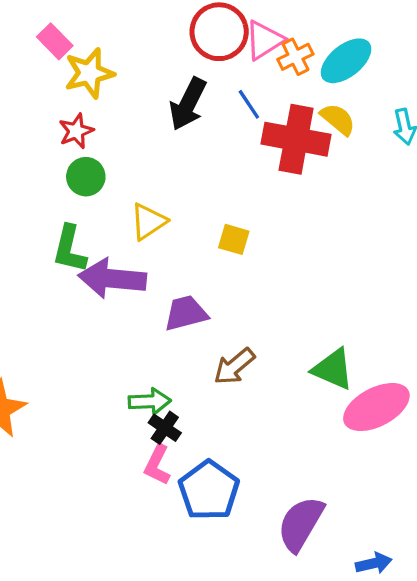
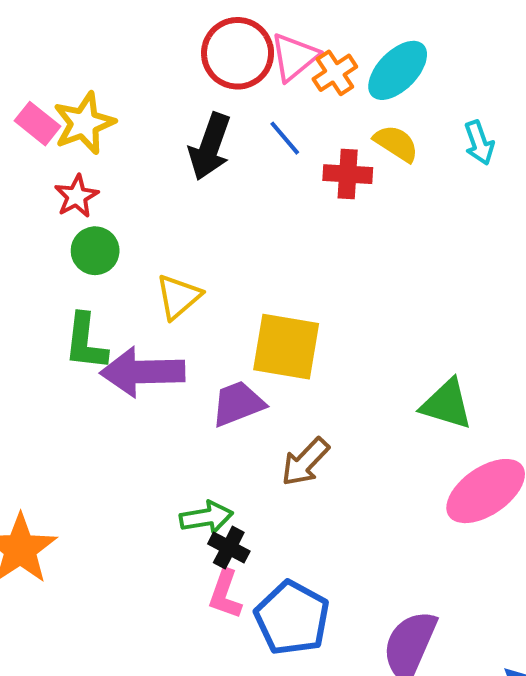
pink rectangle: (55, 41) -> (38, 124), moved
red cross: (296, 139) -> (348, 174), size x0.6
yellow square: (234, 239) -> (286, 347), moved, size x1.8
green triangle: (333, 369) -> (447, 404), moved

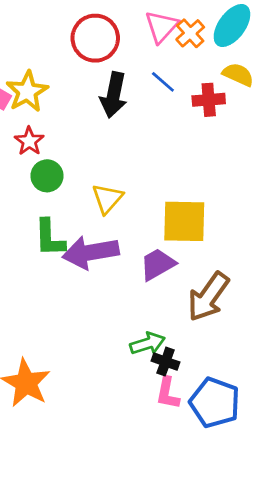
red circle: (238, 53) -> (95, 38), moved
brown arrow: (305, 462) -> (208, 297), size x1.4

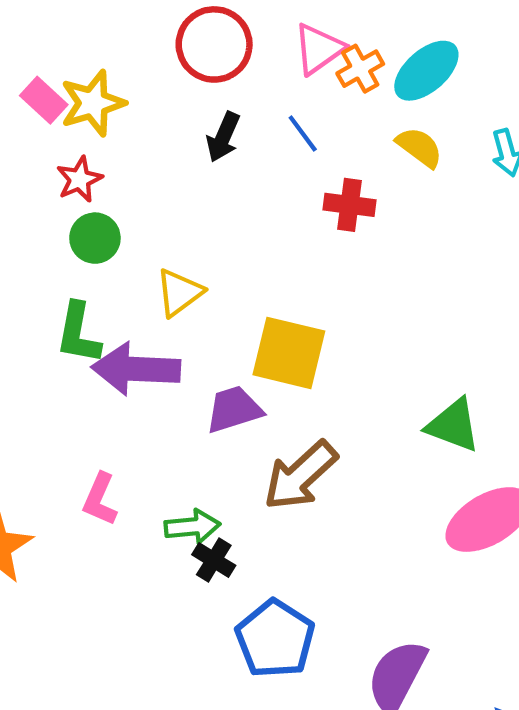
black arrow: (114, 95) -> (223, 137), size x0.7
red cross: (209, 100) -> (349, 205), moved
pink L-shape: (168, 393) -> (100, 499), moved

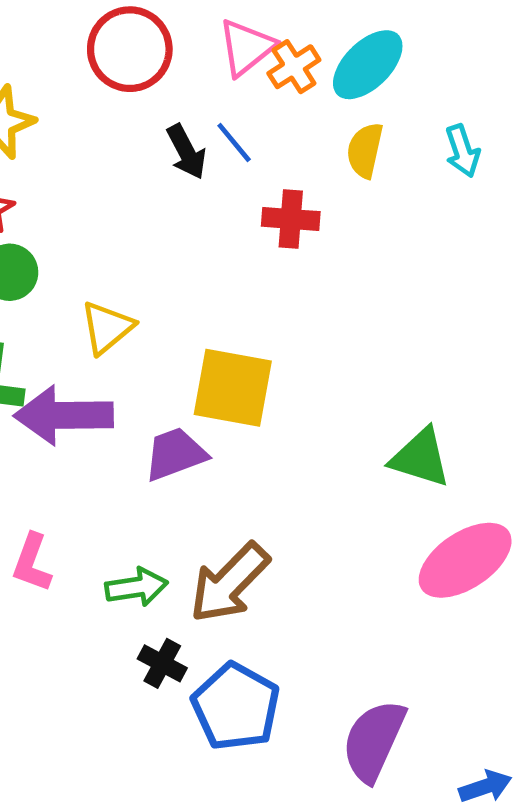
black arrow: (223, 137) -> (186, 152), moved, turned -48
yellow semicircle: (419, 147) -> (365, 150), turned -111
brown arrow: (300, 476) -> (229, 583), moved
black cross: (214, 560) -> (162, 663), moved

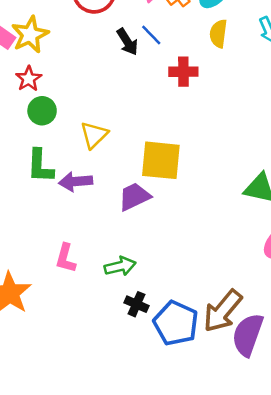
purple arrow: (64, 415) -> (76, 182), size x0.7
brown arrow: (229, 583) -> (223, 311), moved

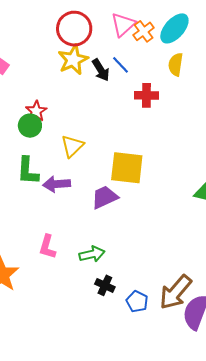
yellow star: (30, 35) -> (73, 60), moved
red star: (29, 79) -> (36, 111), moved
blue pentagon: (176, 323) -> (137, 302), size x0.6

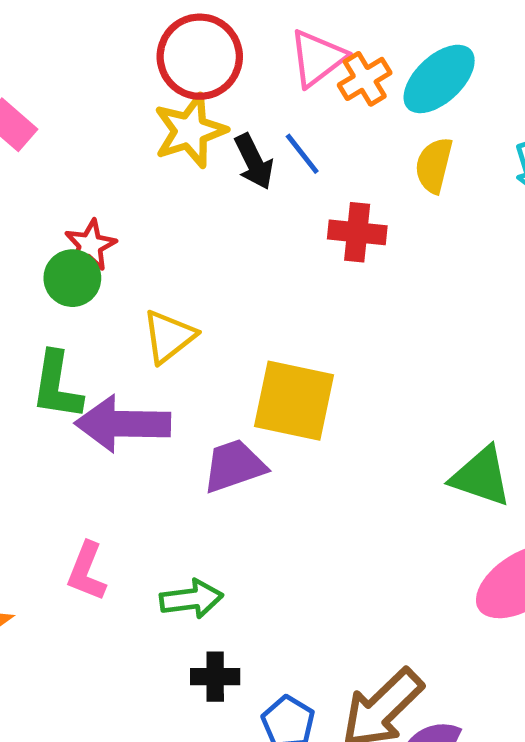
purple arrow: (57, 184) -> (123, 424), size x1.4
black cross: (105, 285) -> (215, 677), turned -30

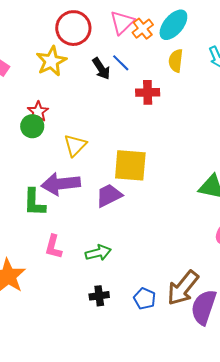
yellow star: (190, 131) -> (51, 61), moved
green L-shape: (57, 386) -> (34, 202), moved
black cross: (215, 677) -> (99, 296), moved

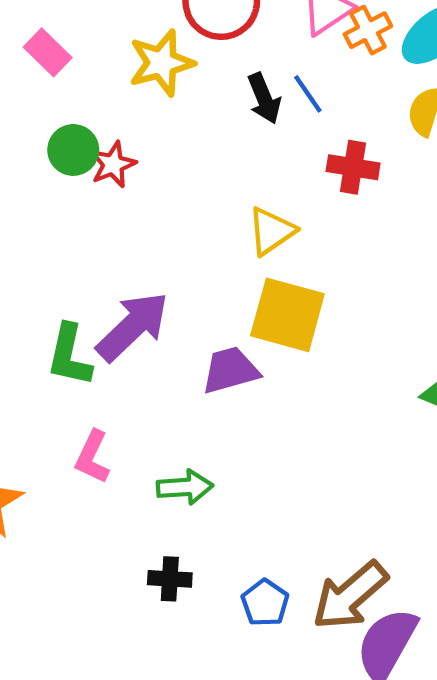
green circle: (32, 126) -> (73, 150), moved
yellow triangle: (75, 145) -> (271, 231), moved
purple arrow: (61, 184) -> (133, 326), turned 132

